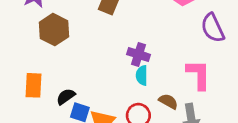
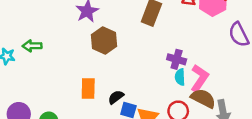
pink L-shape: (198, 75) -> (199, 78), moved, turned 36
brown semicircle: (168, 101) -> (203, 98), size x1.5

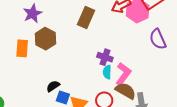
orange rectangle: (88, 88) -> (22, 48), moved

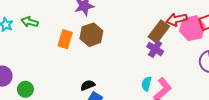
brown rectangle: (86, 18) -> (159, 31), moved
purple cross: (105, 57) -> (155, 49), moved

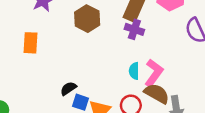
brown hexagon: (91, 35) -> (87, 19), moved

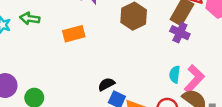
orange rectangle: (30, 43) -> (74, 34), turned 65

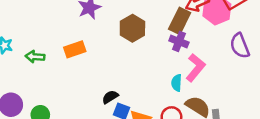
green arrow: (30, 18) -> (35, 57), moved
pink L-shape: (194, 79) -> (196, 68), moved

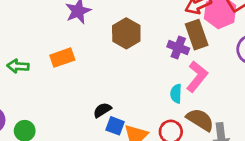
brown rectangle: (180, 21) -> (197, 35), moved, turned -45

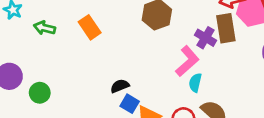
orange rectangle: (62, 58) -> (90, 27), turned 65
pink L-shape: (197, 77) -> (187, 61), moved

